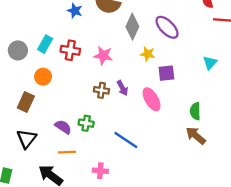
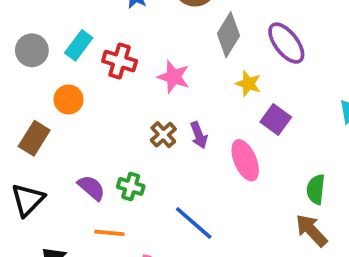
purple square: (166, 73) -> (276, 120), turned 35
brown cross: (101, 90) -> (163, 135), turned 32
orange line: (67, 152) -> (109, 233), moved

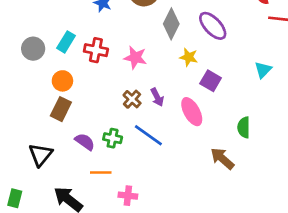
brown rectangle: (34, 138) -> (61, 109), moved
blue line: (194, 223) -> (148, 135), moved
brown arrow: (311, 230) -> (222, 158), moved

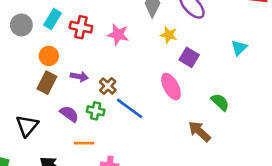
purple arrow: (157, 97) -> (79, 77), moved, turned -54
brown cross: (132, 99) -> (108, 86), moved
green semicircle: (244, 127) -> (220, 102), turned 132

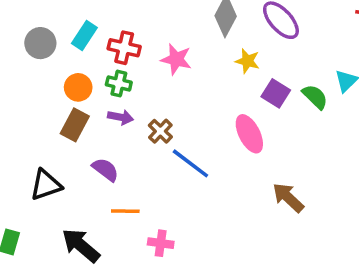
green semicircle: (220, 102) -> (315, 97), moved
green cross: (96, 111) -> (119, 84), moved
black triangle: (27, 126) -> (46, 185), turned 30

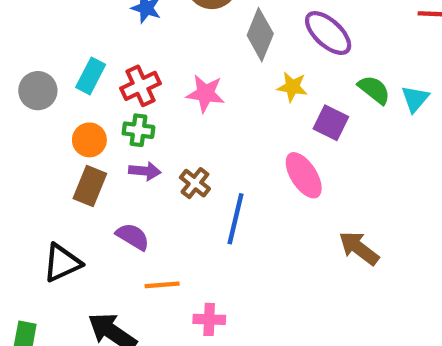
red cross: (124, 48) -> (140, 86), turned -32
green semicircle: (315, 97) -> (374, 90), moved
blue line: (190, 163) -> (236, 219), turned 72

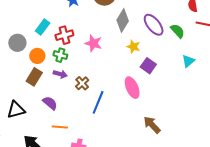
green semicircle: (374, 90) -> (178, 31), moved
gray circle: (38, 91) -> (17, 43), moved

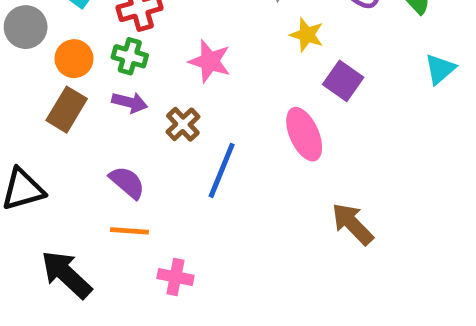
pink star: (93, 43) -> (210, 61), moved
purple semicircle: (50, 103) -> (127, 182), moved

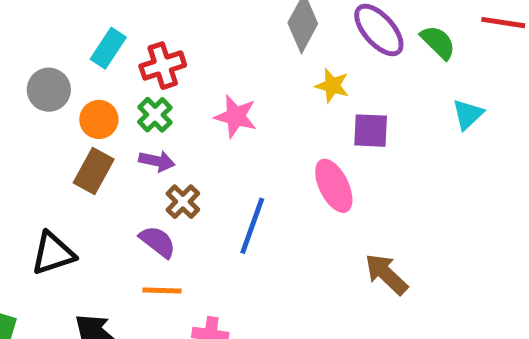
green cross: (130, 56) -> (155, 115), turned 32
purple square: (343, 81) -> (371, 131), turned -30
brown cross: (183, 124) -> (183, 202), moved

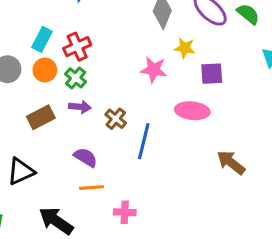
pink star: (236, 116) -> (154, 70), moved
orange circle: (99, 119) -> (45, 70), moved
brown rectangle: (94, 171) -> (41, 117), turned 40
pink ellipse: (334, 186) -> (192, 111), turned -52
brown cross: (183, 202) -> (116, 119), moved

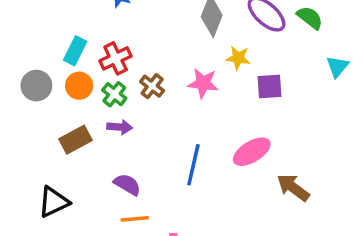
pink ellipse: (192, 111) -> (252, 152), moved, turned -36
brown cross: (116, 119) -> (152, 86), moved

